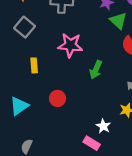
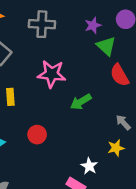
green arrow: (96, 70) -> (81, 102), turned 36

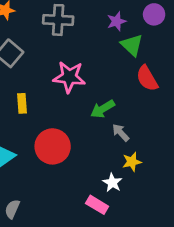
gray arrow: (123, 122) -> (121, 133), moved
red circle: (37, 135) -> (53, 146), size x1.6
yellow star: (116, 148) -> (132, 162), moved

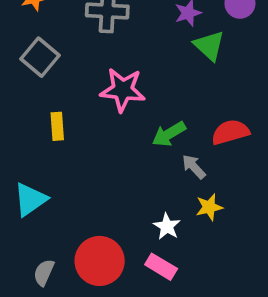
red semicircle: (147, 78) -> (230, 132), moved, turned 104
red circle: (53, 146) -> (100, 261), moved
white star: (112, 183) -> (167, 226), moved

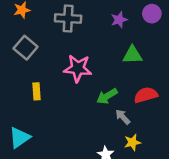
green triangle: (209, 46) -> (132, 55), moved, turned -45

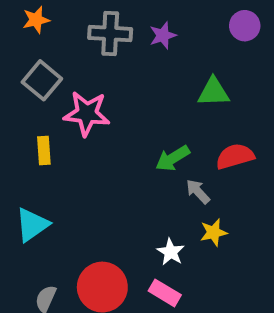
purple star: (119, 20) -> (163, 35), moved
pink star: (78, 68) -> (87, 113), moved
yellow rectangle: (36, 91) -> (44, 151), moved

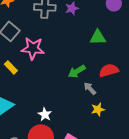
yellow rectangle: (44, 151) -> (11, 67), turned -40
white star: (171, 252) -> (45, 114), moved

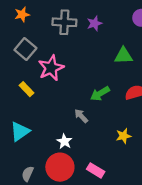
pink star: (33, 48) -> (51, 68), turned -30
gray arrow: (90, 88) -> (81, 116), moved

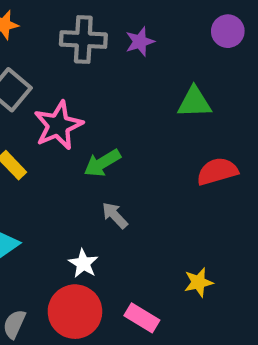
green arrow: (100, 94) -> (102, 163), moved
yellow star: (123, 136) -> (198, 282), moved

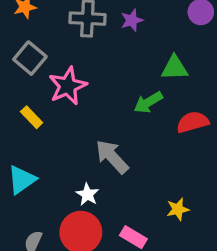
green arrow: (102, 163) -> (148, 102), moved
gray arrow: (115, 215) -> (112, 157), size x1.6

